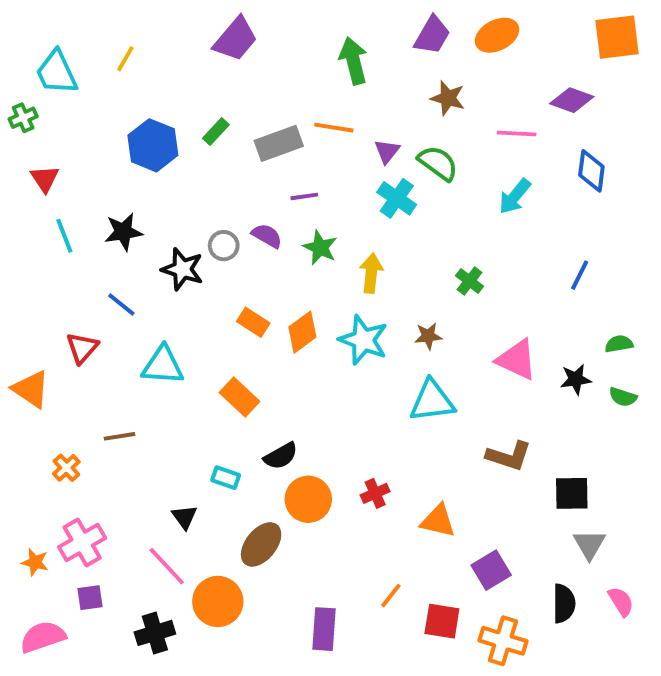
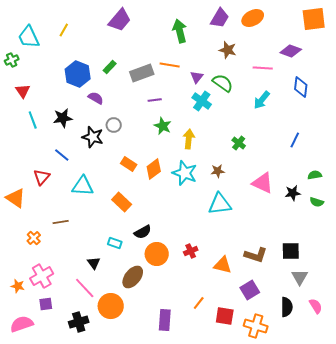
purple semicircle: (267, 236) -> (96, 98), moved
brown L-shape: (509, 456) -> (256, 255), moved

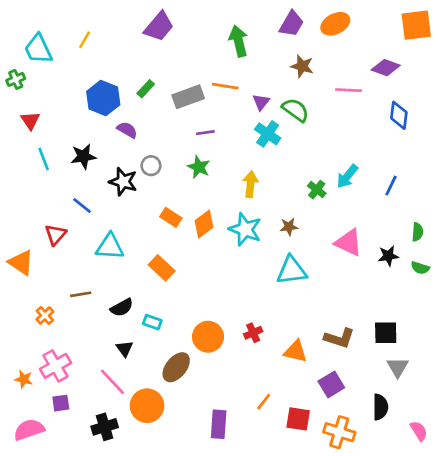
cyan arrow: (262, 100) -> (347, 176), moved
green star: (163, 126) -> (199, 167), moved
green semicircle: (315, 175) -> (418, 232), turned 104
black semicircle: (143, 232) -> (122, 308), moved
pink semicircle: (316, 306) -> (419, 431), moved

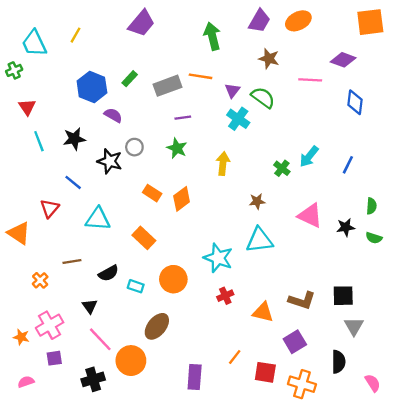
cyan star: (245, 229) -> (218, 258), moved
orange circle: (208, 337) -> (173, 279), moved
black triangle: (124, 349) -> (90, 306), moved
pink semicircle: (29, 430) -> (26, 382), size x0.6

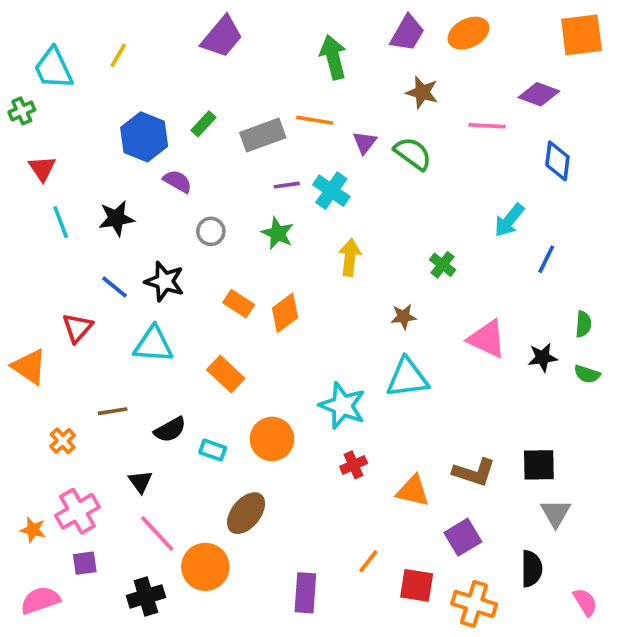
cyan cross: (238, 119) -> (331, 191), moved
cyan arrow: (309, 157) -> (509, 220), moved
black star: (110, 161) -> (165, 281), moved
pink semicircle: (26, 382) -> (40, 600), size x1.5

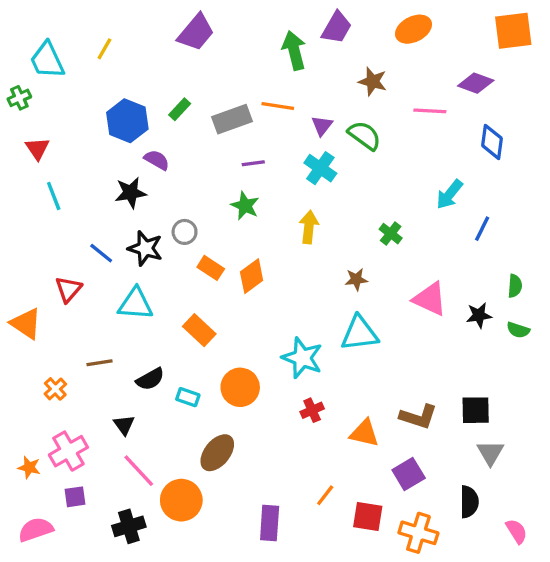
purple trapezoid: (407, 33) -> (337, 28), moved
cyan cross: (331, 191) -> (320, 168), moved
black star: (116, 218) -> (131, 193), moved
gray circle: (211, 231) -> (185, 232), moved

